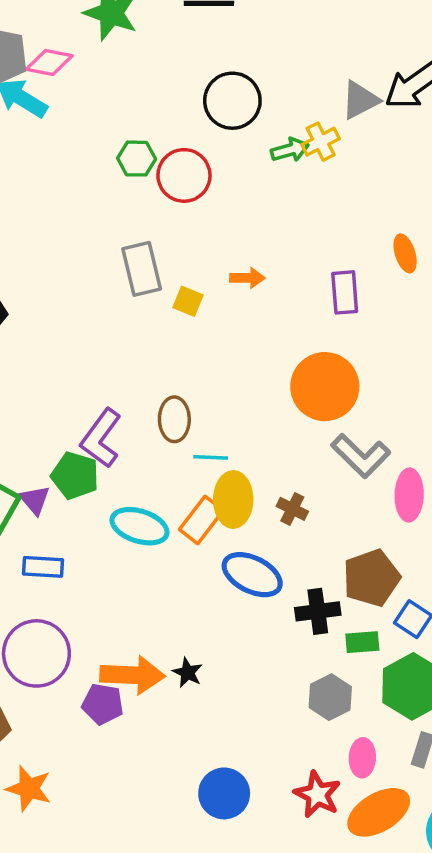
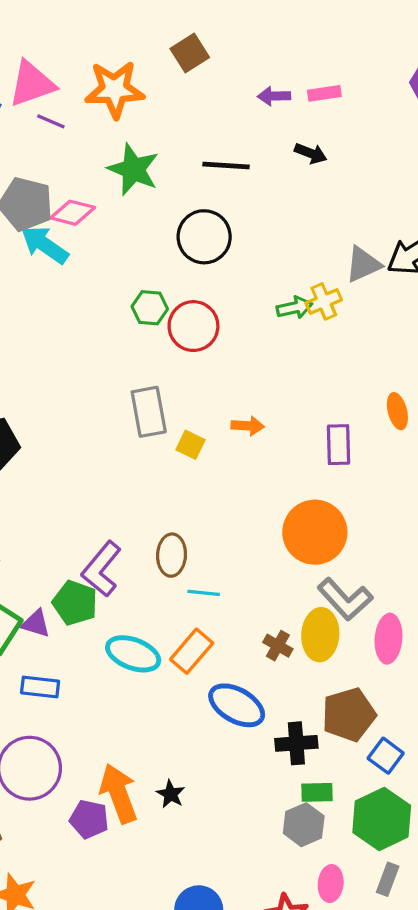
black circle: (232, 101) -> (204, 237), moved
purple triangle: (35, 500) -> (36, 624), turned -36
yellow ellipse: (233, 500) -> (320, 635), moved
green rectangle: (362, 642) -> (317, 792), moved
orange arrow: (132, 675) -> (119, 793), turned -116

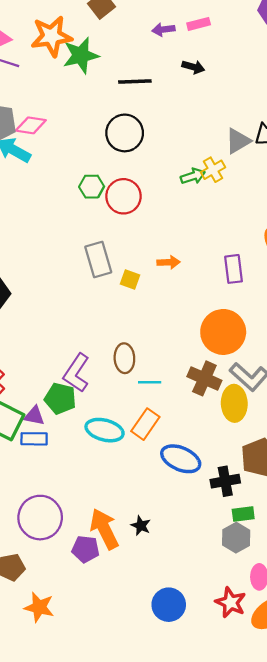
green star: (133, 169) -> (81, 55), moved, turned -30
brown cross: (278, 646) -> (204, 378), moved, size x1.6
blue rectangle: (40, 687) -> (34, 439), moved

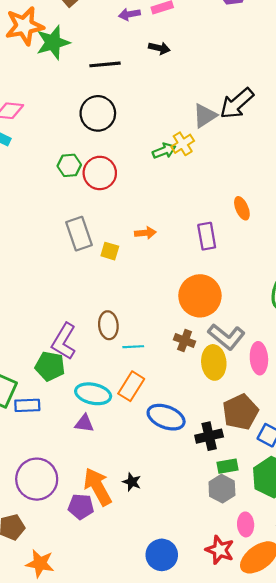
brown cross: (204, 378) -> (185, 340), size x0.7
purple triangle: (34, 416) -> (84, 423), moved

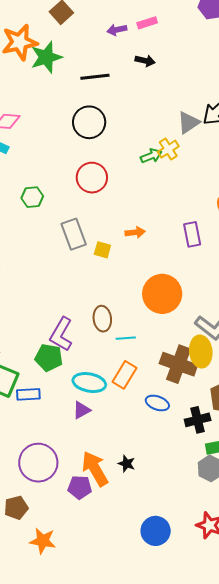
green hexagon: (69, 165) -> (32, 197), moved
orange circle: (200, 296) -> (162, 294), moved
brown cross: (185, 340) -> (178, 364), moved, size x1.8
blue ellipse: (166, 417) -> (157, 403), size x0.7
purple triangle: (84, 423) -> (82, 410), turned -36

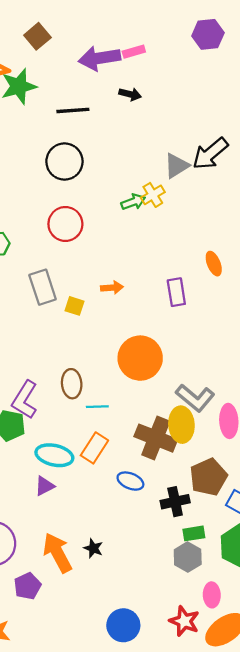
purple arrow: (117, 30) -> (99, 58), size x1.8
purple pentagon: (80, 487) -> (27, 586), moved, turned -30

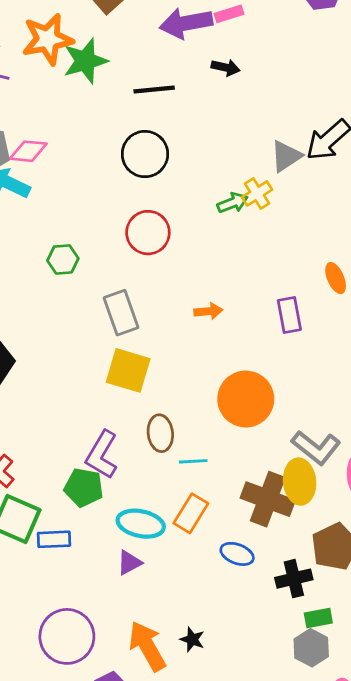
yellow square: (74, 306) -> (128, 370), moved, size x1.8

